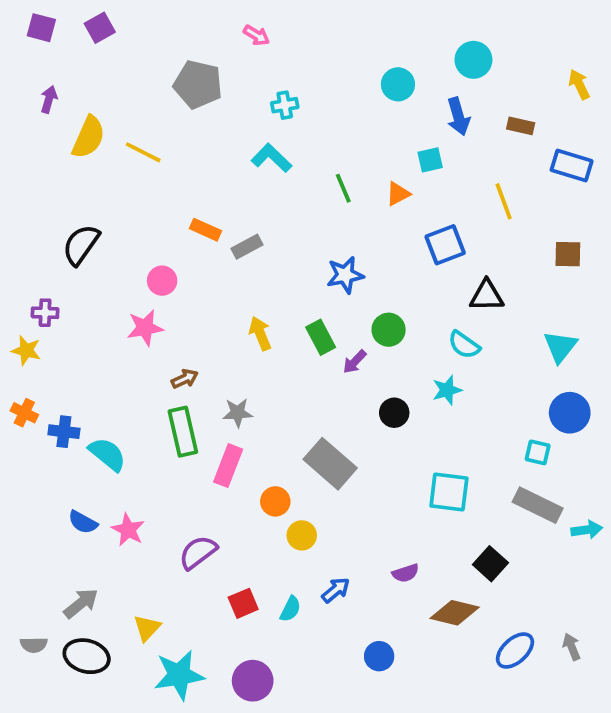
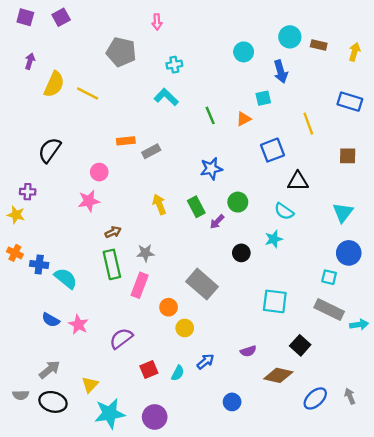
pink arrow: (256, 35) -> (157, 22), turned 56
yellow arrow: (579, 84) -> (355, 52), turned 42
brown rectangle: (521, 126) -> (319, 45), moved
orange rectangle: (205, 230) -> (126, 141), turned -30

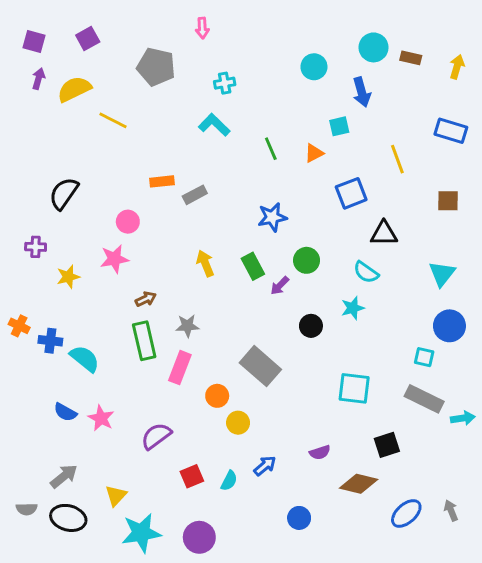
purple square: (25, 17) -> (34, 41), moved
purple square: (61, 17) -> (88, 38), moved
yellow semicircle: (54, 84) -> (74, 89), moved, turned -140
yellow star: (16, 215) -> (68, 277), moved, turned -30
black square: (300, 345) -> (387, 445), turned 30

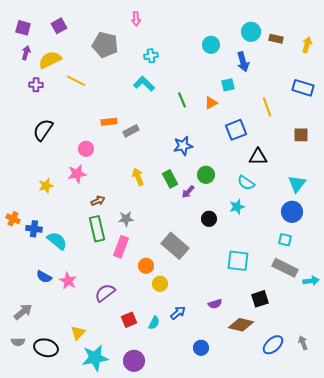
purple cross: (36, 247) -> (36, 85), moved
blue circle: (449, 326) -> (292, 212), moved
gray arrow: (64, 476) -> (23, 312), moved

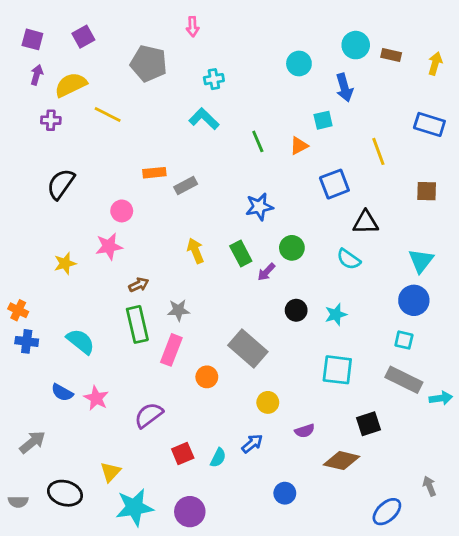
cyan star: (237, 207) -> (336, 314), moved
blue cross: (34, 229) -> (27, 341), moved
yellow circle: (160, 284) -> (268, 402), moved
gray semicircle: (18, 342) -> (18, 502), moved
blue ellipse: (273, 345) -> (387, 512), moved

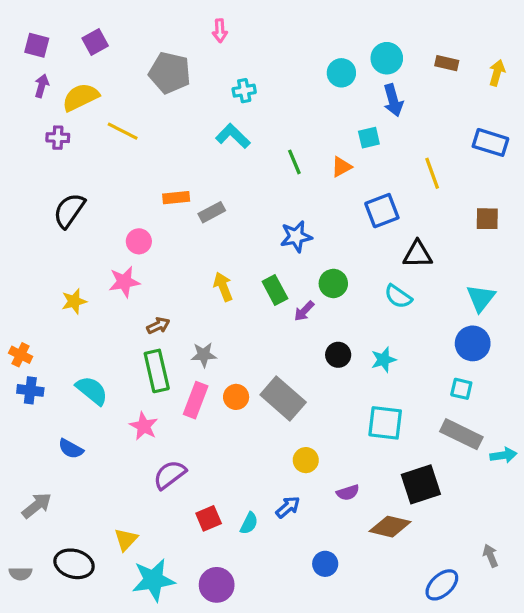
cyan circle: (356, 45) -> (387, 58), moved
orange circle: (207, 377) -> (236, 397), moved
pink star: (96, 398) -> (144, 426), moved
black square: (368, 424) -> (421, 484), size x1.4

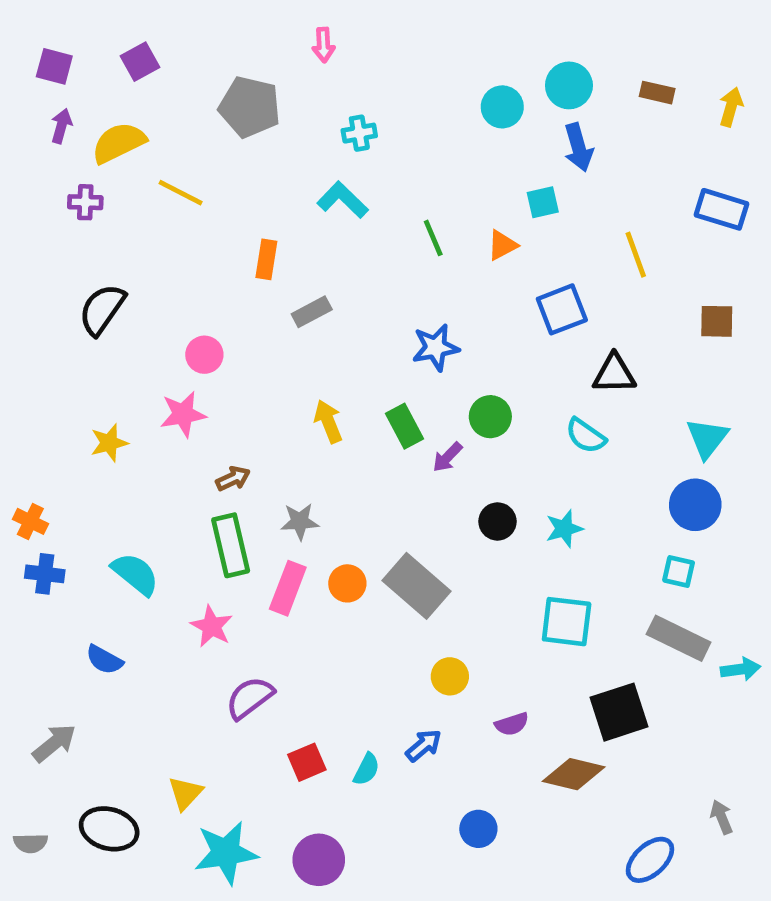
orange rectangle: (176, 198) -> (266, 259), moved, turned -75

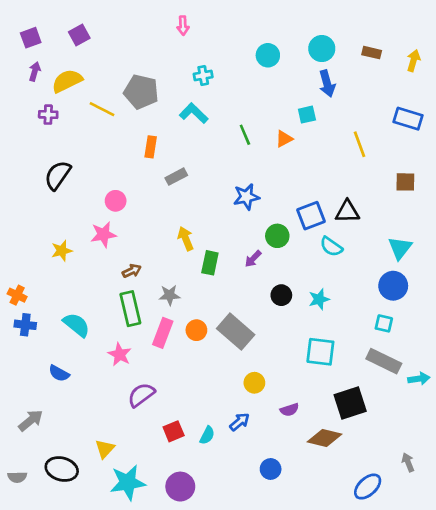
purple square: (54, 66) -> (31, 38), turned -35
gray pentagon: (250, 107) -> (141, 92), moved
cyan circle: (502, 107) -> (268, 55), moved
blue square: (562, 309) -> (311, 216), moved
green rectangle: (405, 426) -> (210, 263), moved, turned 40

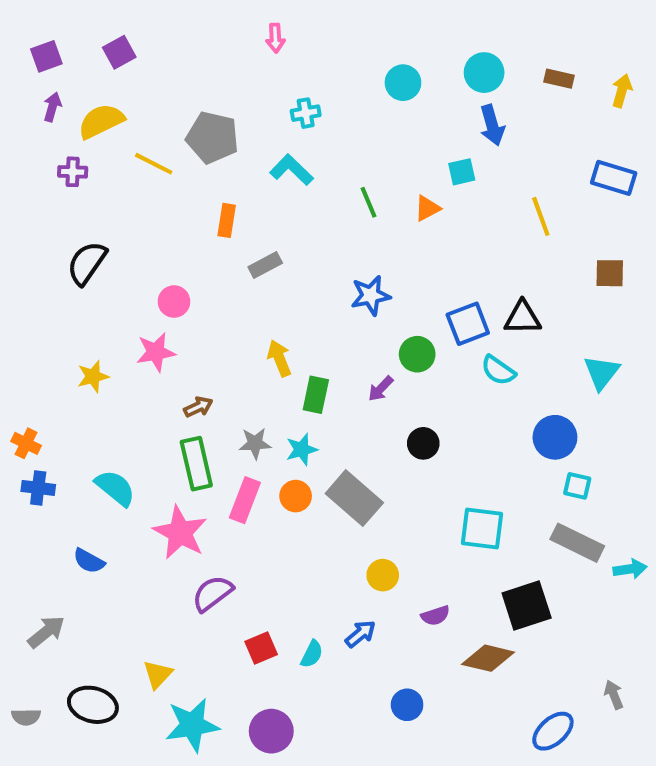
blue circle: (393, 286) -> (555, 437), moved
cyan star: (319, 299) -> (302, 449), moved
pink star: (120, 354) -> (180, 533), size x1.5

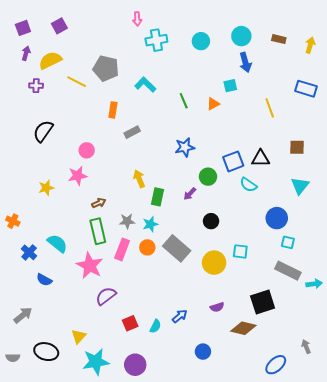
cyan cross: (306, 113) -> (156, 40), moved, size x1.5
brown square: (610, 273) -> (297, 147), moved
blue cross: (38, 488) -> (29, 252), moved, turned 35
cyan square: (482, 528) -> (240, 251), moved, size x0.7
yellow circle: (383, 575) -> (214, 263), moved, size x1.5

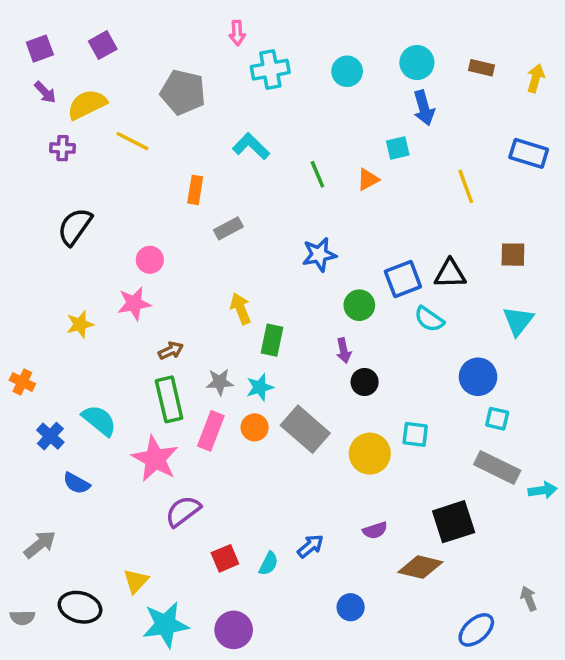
purple arrow: (26, 53) -> (45, 92), turned 120
gray pentagon: (106, 68) -> (183, 92), moved
purple arrow: (190, 194) -> (344, 351), moved, turned -56

